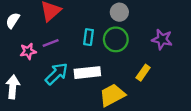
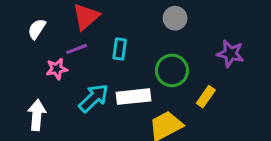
cyan rectangle: (89, 37) -> (120, 49), moved
green circle: (116, 39) -> (172, 70), moved
purple line: (51, 43) -> (77, 49), moved

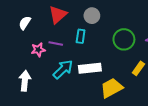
gray circle: (175, 18) -> (92, 16), moved
purple line: (77, 49) -> (56, 44), moved, turned 32
green circle: (172, 70) -> (124, 39), moved

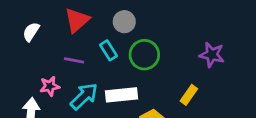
cyan rectangle: (81, 36) -> (108, 50), turned -40
green circle: (124, 39) -> (144, 55), moved
pink star: (38, 50) -> (50, 86), moved

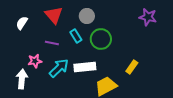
red triangle: (77, 20) -> (54, 15), turned -30
purple star: (212, 55) -> (148, 17), moved

